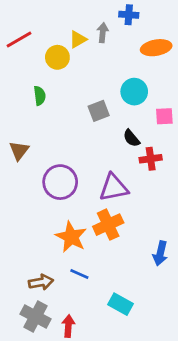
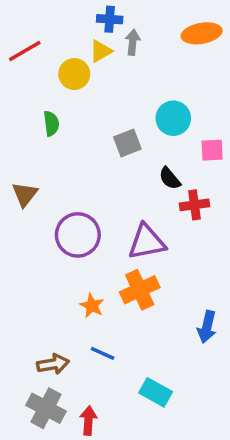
blue cross: (129, 15) -> (110, 19), moved
orange ellipse: (156, 48) -> (202, 33), moved
orange star: (71, 237) -> (92, 306), size x0.6

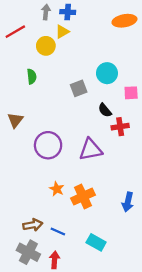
gray arrow: (133, 42) -> (46, 12), moved
orange cross: (140, 290) -> (83, 197), moved
blue line: (103, 353) -> (58, 231), moved

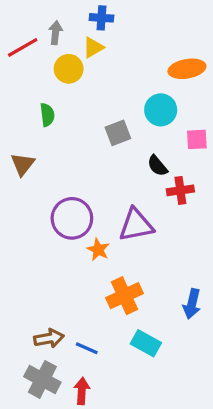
gray arrow: (46, 12) -> (55, 33), moved
orange ellipse: (124, 21) -> (187, 69), moved
brown triangle: (15, 120) -> (23, 164), moved
orange star: (57, 189) -> (98, 250), moved
cyan rectangle: (96, 242) -> (146, 343), moved

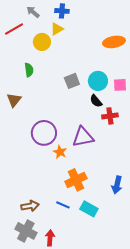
gray arrow: (55, 33) -> (33, 12), moved, turned -56
cyan circle: (161, 110) -> (98, 81), moved
blue line: (87, 348) -> (63, 205), moved

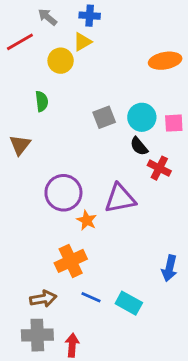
red cross: (110, 116) -> (159, 168), turned 35
orange cross: (76, 180) -> (71, 261), moved
gray cross: (26, 231) -> (37, 335), turned -30

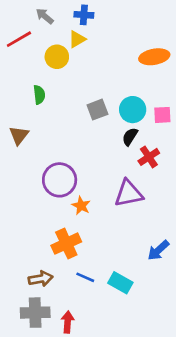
black semicircle: (139, 146) -> (130, 137), turned 72
red cross: (159, 168) -> (149, 157), turned 30
purple triangle: (120, 199) -> (129, 193), moved
blue arrow: (169, 268) -> (158, 250), turned 35

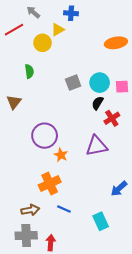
blue cross: (84, 15) -> (71, 13), moved
cyan rectangle: (120, 283) -> (101, 221), moved, turned 36

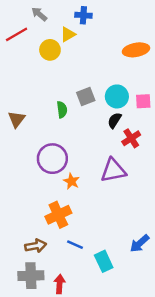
green semicircle: (29, 71) -> (62, 110), moved
blue arrow: (119, 189) -> (140, 243), moved
cyan rectangle: (101, 221) -> (104, 261), moved

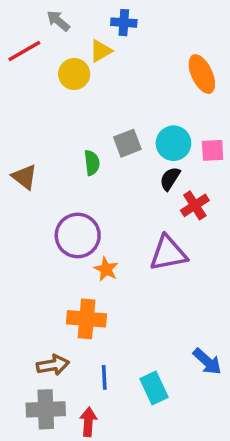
orange ellipse: (136, 50) -> (202, 74), turned 75
brown triangle: (17, 119) -> (24, 177), turned -30
orange cross: (58, 215) -> (87, 319), turned 30
blue arrow: (140, 243) -> (207, 361), turned -96
blue line: (75, 245) -> (104, 377), moved, turned 63

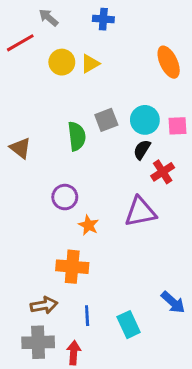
yellow triangle: (101, 51) -> (90, 64), moved
green semicircle: (92, 163) -> (77, 136), size x1.4
purple circle: (78, 235) -> (65, 197), size x0.7

